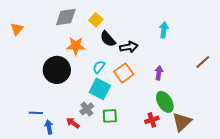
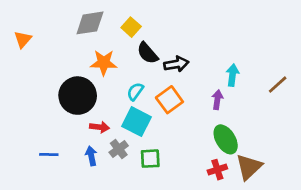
cyan arrow: (164, 30) -> (232, 75), moved
red cross: (152, 120) -> (217, 170), moved
red arrow: (73, 123) -> (100, 127), moved, turned 152
blue arrow: (49, 127) -> (91, 156), moved

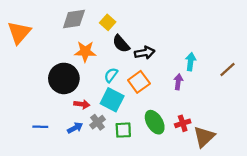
orange triangle: (23, 39) -> (19, 33), size x1.6
green ellipse: (226, 139) -> (155, 122), moved
blue arrow: (91, 156) -> (75, 128), turned 72
red cross: (217, 170) -> (183, 123), moved

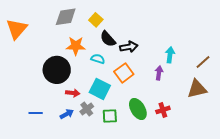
cyan semicircle: (111, 75) -> (98, 59), moved, turned 72
brown triangle: (204, 137) -> (197, 89), moved, turned 30

